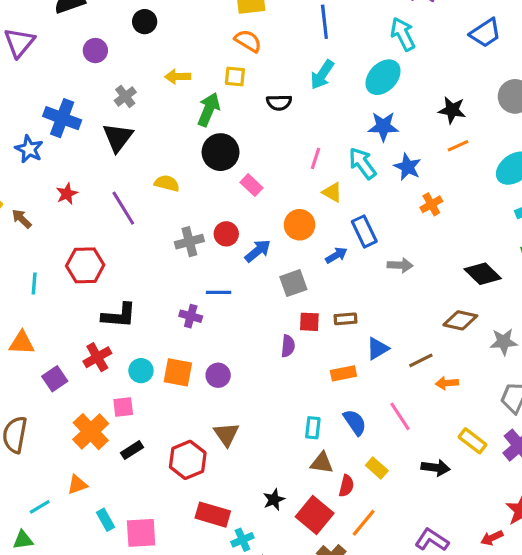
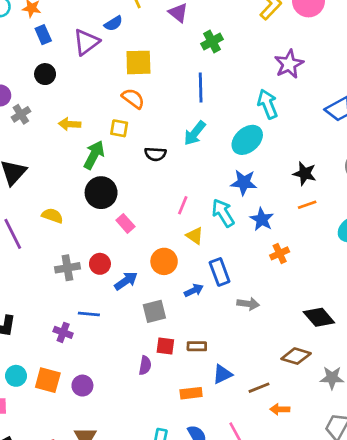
gray cross: (125, 96) -> (21, 114), moved

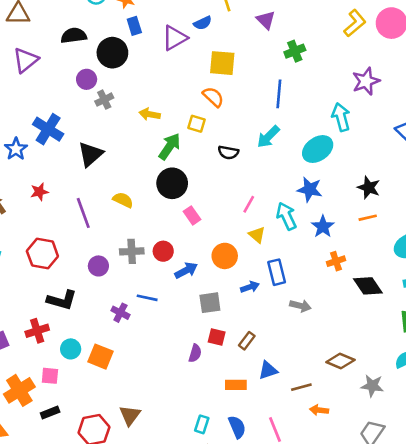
black circle: (45, 74) -> (112, 53), moved, size x1.5
black diamond: (319, 317) -> (368, 286), moved
brown rectangle: (197, 346) -> (247, 341), turned -60
purple circle: (82, 386) -> (98, 266), moved

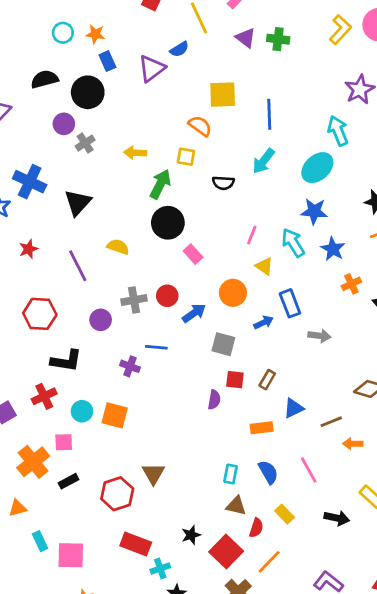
green cross: (295, 51) -> (278, 39), moved, turned 36
yellow square: (222, 63) -> (223, 95), moved
gray square: (210, 303) -> (223, 344), turned 30

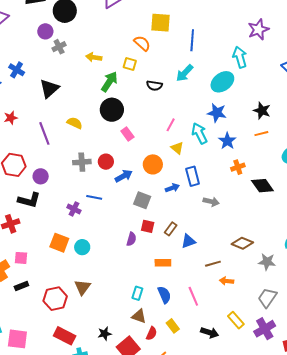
blue cross: (30, 182) -> (17, 70), size x0.7
purple circle: (101, 320) -> (41, 176), moved
blue triangle: (294, 408) -> (188, 241), moved
cyan circle: (82, 411) -> (82, 247), moved

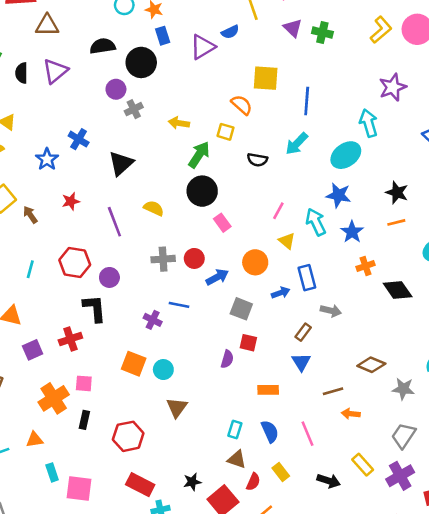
black L-shape: (29, 200) -> (94, 308), turned -110
brown rectangle: (171, 229) -> (303, 332), moved
blue triangle: (188, 241) -> (301, 362), turned -42
black rectangle: (21, 286) -> (84, 420), turned -56
brown triangle: (82, 287) -> (177, 407), moved

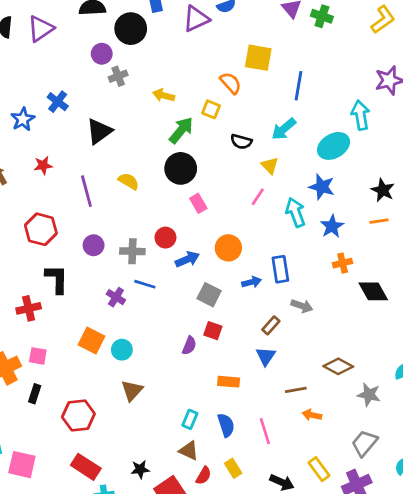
yellow triangle: (287, 241) -> (270, 166), moved
gray cross: (163, 259) -> (132, 251), moved
purple circle: (109, 277) -> (94, 245), moved

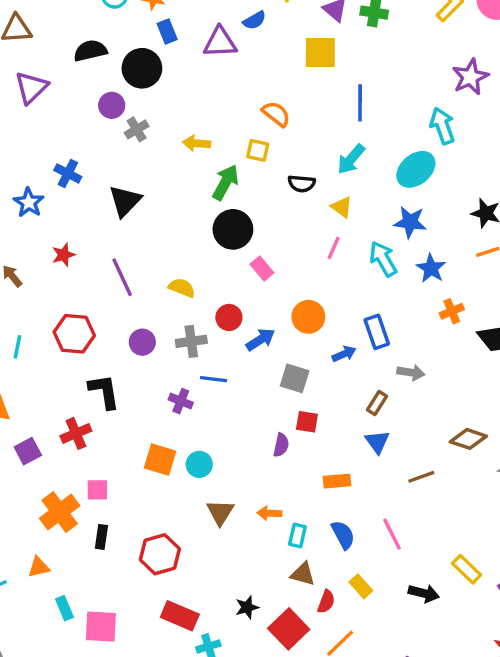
purple triangle: (196, 19) -> (220, 42), turned 32
yellow square: (258, 58) -> (320, 52), moved
yellow semicircle: (129, 181) -> (182, 288), moved
orange arrow: (312, 415) -> (269, 513), moved

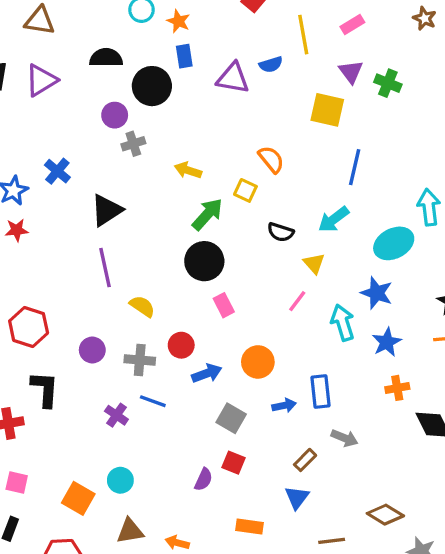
red star: (63, 255) -> (17, 230), moved
purple line: (122, 277) -> (105, 268), moved
orange square: (160, 460) -> (78, 498), moved
brown triangle: (220, 512) -> (130, 531), turned 36

